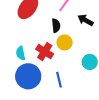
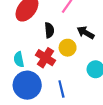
black arrow: (85, 20) -> (86, 33), moved
black semicircle: (56, 26) -> (49, 30), moved

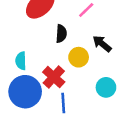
red cross: (46, 58) -> (54, 77), moved

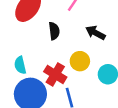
yellow circle: (79, 57) -> (80, 61), moved

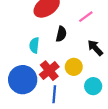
cyan semicircle: (20, 65) -> (34, 45), moved

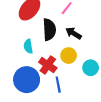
black semicircle: (61, 34) -> (49, 30), size x1.5
black arrow: (95, 48) -> (73, 33), moved

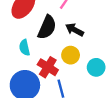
black semicircle: (49, 30) -> (47, 27), turned 30

